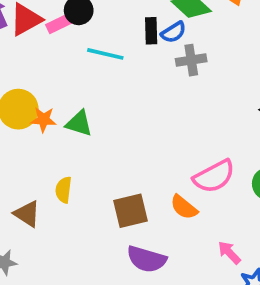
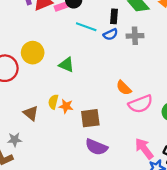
blue semicircle: (174, 32) -> (110, 34), moved
orange star: (43, 120) -> (66, 106), moved
orange semicircle: (184, 207) -> (124, 88), moved
pink arrow: (229, 253) -> (144, 149), size x1.5

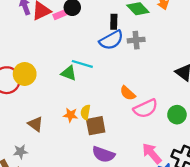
cyan line: (86, 27) -> (82, 64), moved
blue semicircle: (110, 34) -> (111, 40), size x1.6
yellow circle: (33, 53) -> (25, 74), moved
yellow semicircle: (53, 102) -> (85, 112), moved

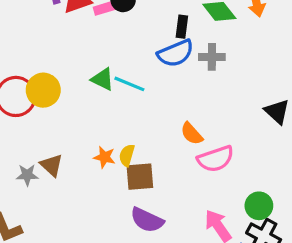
green triangle: (69, 73) -> (103, 79), moved
green circle: (177, 115) -> (259, 206), moved
gray star: (21, 152) -> (27, 175), moved

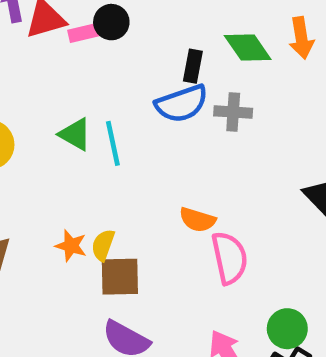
cyan line: (129, 84) -> (113, 143), turned 52
orange semicircle: (192, 134) -> (197, 220), turned -35
pink semicircle: (216, 159) -> (229, 258), turned -87

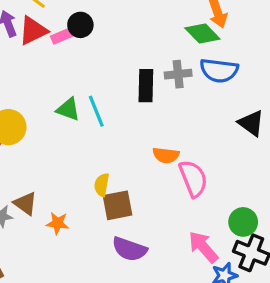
green diamond: (248, 47) -> (202, 34), moved
black rectangle: (193, 66) -> (146, 86), moved, size x1.4
blue semicircle: (182, 104) -> (219, 70), moved, turned 36
orange star: (71, 246) -> (58, 223), moved

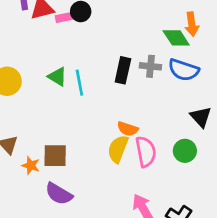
yellow semicircle: (102, 185) -> (118, 149), moved, size x1.5
brown square: (117, 205) -> (55, 156), moved
green circle: (243, 222) -> (185, 151), moved
purple semicircle: (130, 249) -> (59, 194), moved

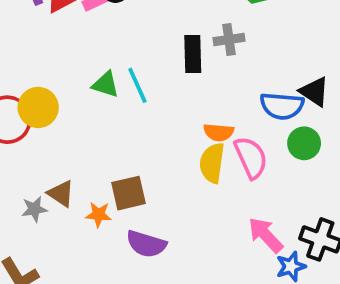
blue semicircle: (184, 70) -> (282, 106), moved

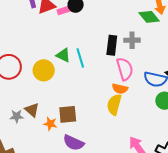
yellow circle: (38, 107) -> (44, 70), moved
pink semicircle: (251, 158) -> (125, 69), moved

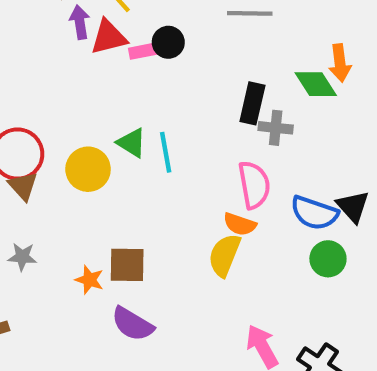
black rectangle: (112, 45) -> (252, 103), moved
brown triangle: (32, 110) -> (23, 186), moved

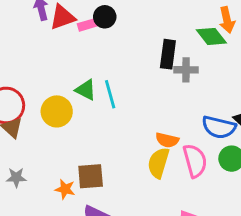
pink semicircle: (254, 185) -> (195, 161), moved

